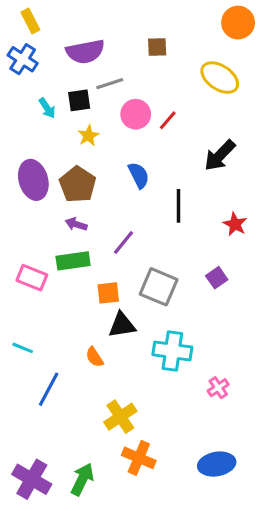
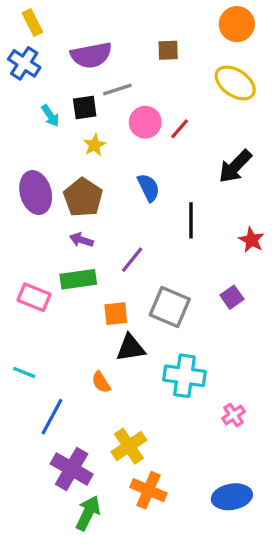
orange circle: (238, 23) -> (237, 24), moved
purple cross: (32, 479) -> (72, 469), moved

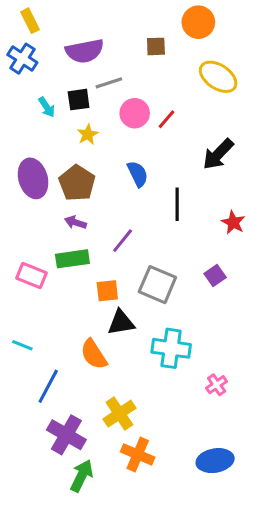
orange circle: (237, 24) -> (198, 22), moved
orange semicircle: (101, 382) -> (94, 354), size x1.5

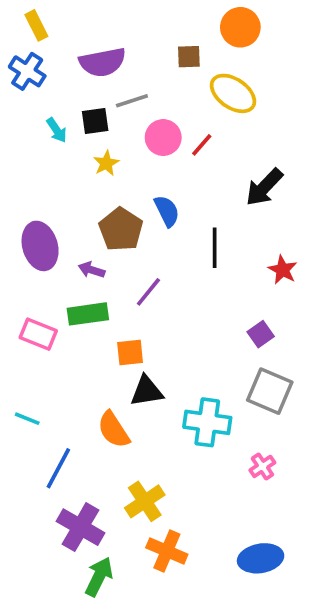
yellow ellipse: (218, 77) -> (233, 93), moved
purple ellipse: (33, 178) -> (40, 246), moved
brown pentagon: (77, 183) -> (121, 229), moved
gray square: (157, 285) -> (270, 391), moved

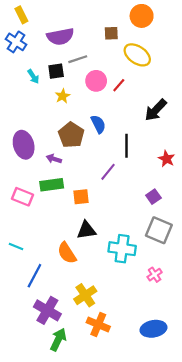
purple line: (148, 292) -> (108, 172), moved
orange square: (130, 353) -> (81, 197), moved

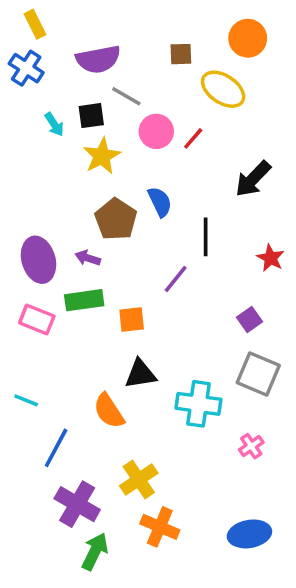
orange circle: (142, 16) -> (248, 38), moved
gray line: (78, 59) -> (126, 96), turned 48
yellow star: (63, 96) -> (102, 156), size x1.5
purple ellipse: (24, 145) -> (39, 260), moved

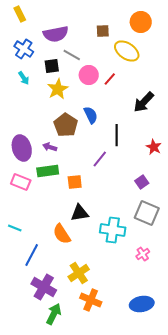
blue cross: (26, 68) -> (24, 49), moved
cyan arrow: (54, 124) -> (24, 78), moved

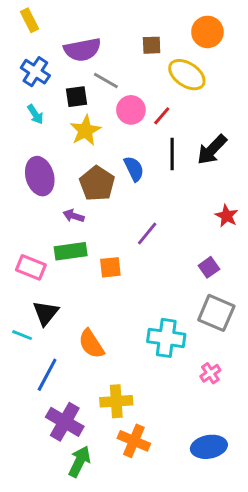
black line: (117, 135) -> (172, 154), moved
purple ellipse: (22, 148) -> (40, 176), moved
black triangle: (80, 213) -> (46, 313), moved, turned -42
yellow cross: (79, 273) -> (116, 401), turned 30

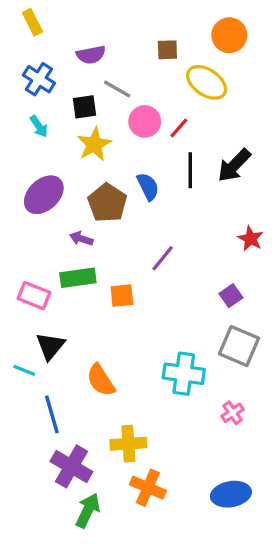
purple semicircle: (82, 50) -> (91, 55), size x0.7
purple ellipse: (40, 176) -> (44, 195), turned 63
blue line: (47, 375) -> (52, 414), turned -44

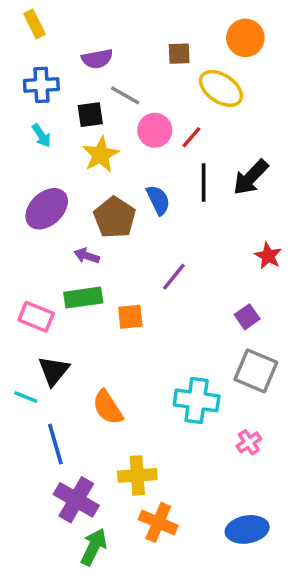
blue cross: (39, 79) -> (41, 85), turned -36

